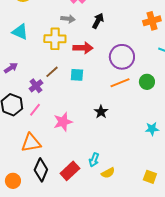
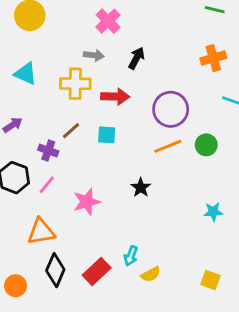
purple cross: (36, 86) -> (48, 151), turned -32

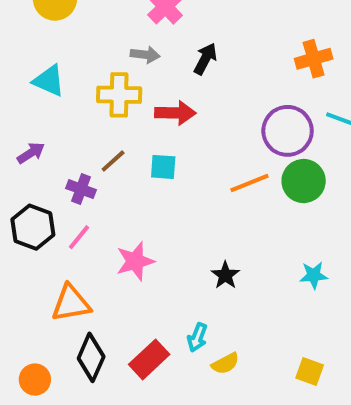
purple circle: (171, 109) -> (288, 131), moved
green circle: (206, 145) -> (304, 181), size x1.4
black star: (141, 188) -> (225, 275), moved

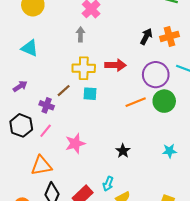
gray arrow: (145, 55) -> (80, 34), turned -96
black arrow: (205, 59) -> (146, 36), moved
yellow cross: (119, 95) -> (84, 68), moved
red arrow: (175, 113) -> (115, 65), moved

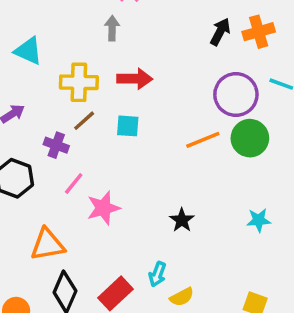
red arrow: (115, 65) -> (135, 79), moved
yellow cross: (84, 68) -> (79, 82), moved
pink line: (46, 131) -> (74, 183), moved

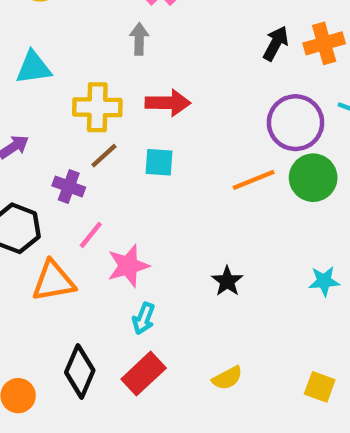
cyan triangle: (28, 51) -> (34, 68), turned -32
orange triangle: (47, 245) -> (53, 281), moved
cyan arrow: (157, 274) -> (144, 319), moved

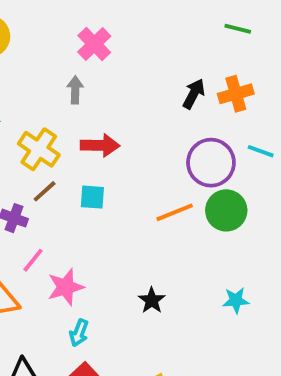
yellow cross: (97, 107) -> (39, 149), turned 33

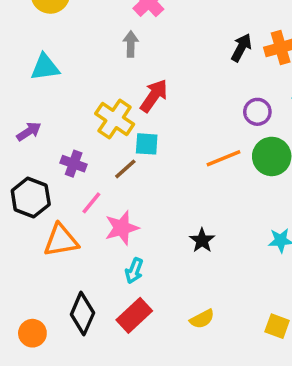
red arrow: (100, 145) -> (154, 96), turned -56
yellow cross: (39, 149) -> (115, 119), moved
purple circle: (211, 163) -> (257, 112), size x0.6
brown line: (45, 191) -> (125, 169), moved

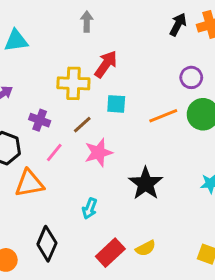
yellow cross: (115, 119) -> (73, 83), turned -32
cyan square: (147, 144) -> (116, 104), moved
pink star: (122, 228) -> (98, 153), moved
black star: (202, 240) -> (146, 183), size x1.6
red rectangle: (134, 315) -> (110, 253), moved

